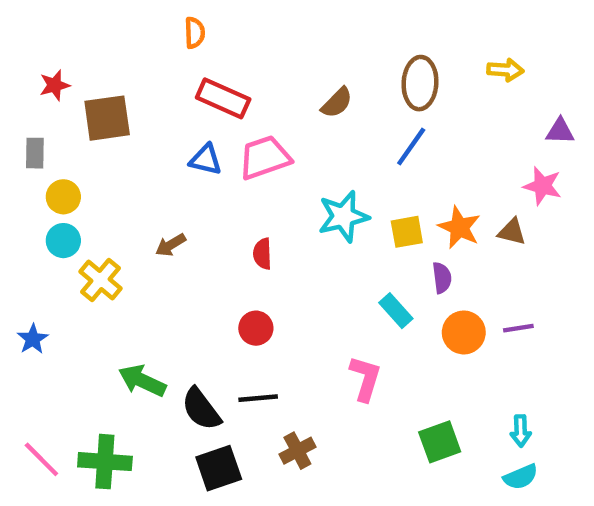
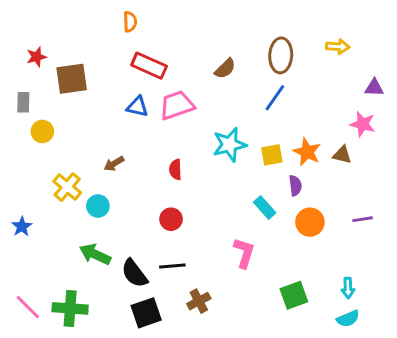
cyan circle: (63, 241) -> (98, 206), moved
purple line: (518, 328) -> (363, 219), moved

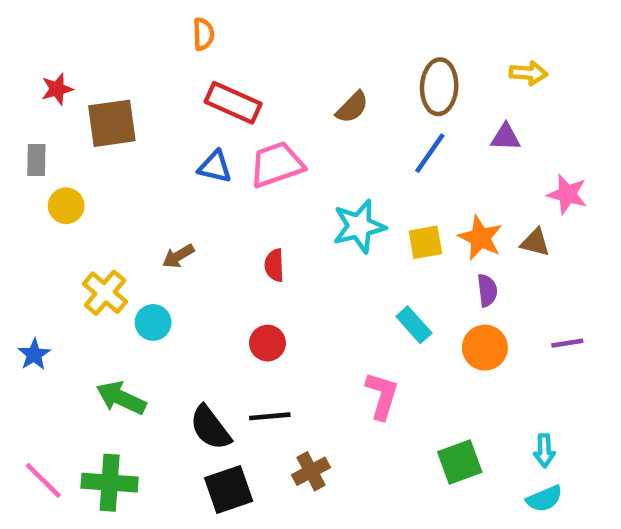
purple triangle: (374, 88) -> (506, 137), moved
purple semicircle: (295, 186) -> (487, 290), moved
green arrow: (95, 254) -> (121, 398), moved

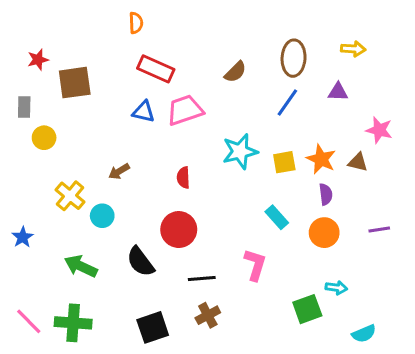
red circle: (267, 343) -> (179, 230), size x1.5
black line: (270, 416) -> (202, 279), moved
black semicircle: (210, 428) -> (140, 262), moved
cyan arrow: (544, 451) -> (336, 288), moved, turned -80

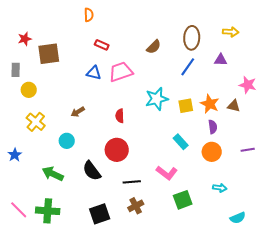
red rectangle: (156, 69) -> (102, 45), size x0.6
yellow cross: (70, 196) -> (36, 122), moved
pink L-shape: (255, 265) -> (167, 173), turned 110
green square: (307, 309) -> (183, 200), moved

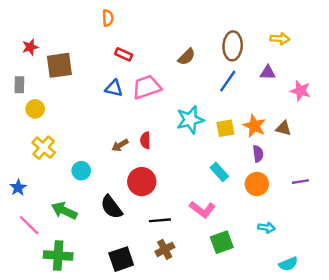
pink star: (248, 85) -> (300, 91), moved
brown arrow: (78, 112) -> (120, 145), moved
pink line: (19, 210) -> (29, 225), moved

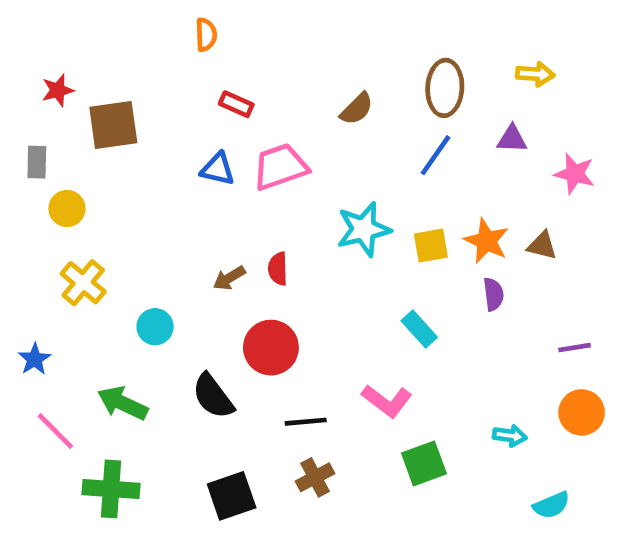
orange circle: (257, 184) -> (582, 412), moved

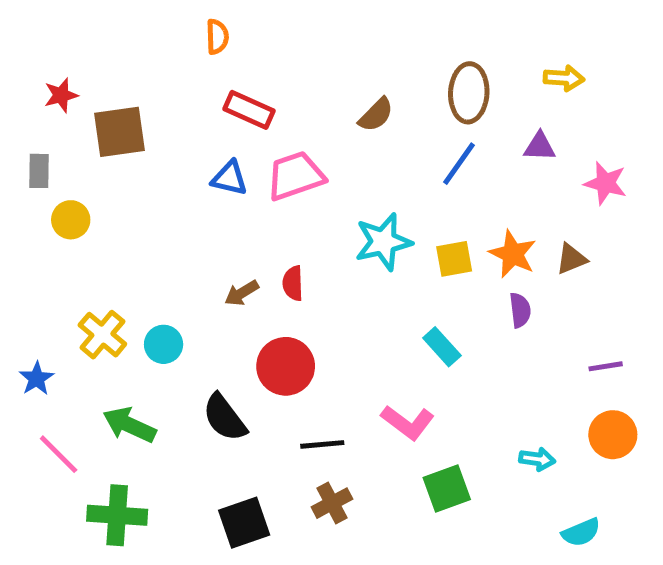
red rectangle: (236, 104) -> (249, 110), size x1.4
brown triangle: (542, 246) -> (571, 259), turned -36
yellow cross: (83, 283) -> (102, 335), moved

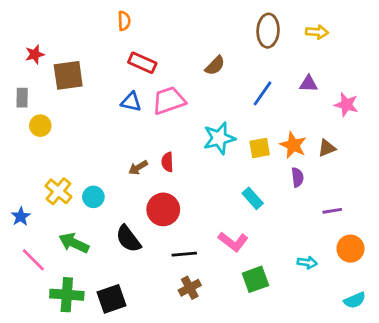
yellow arrow: (564, 78) -> (317, 32), moved
brown ellipse: (469, 93) -> (268, 31), moved
purple line: (606, 366) -> (332, 211), moved
black square: (244, 523) -> (112, 299), moved
cyan semicircle: (581, 532) -> (355, 300), moved

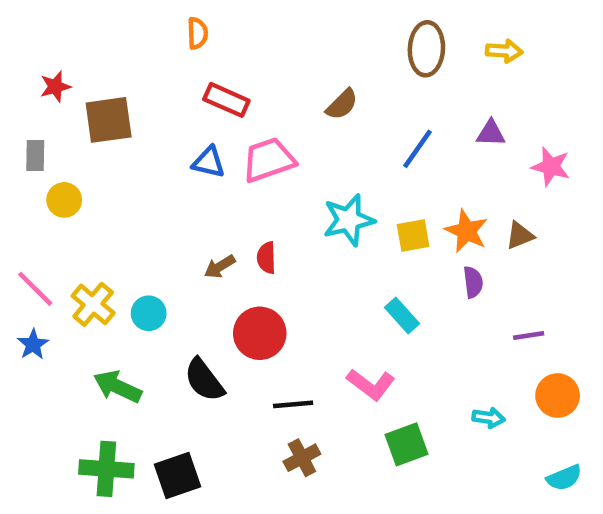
pink line: (33, 260) -> (35, 289), moved

